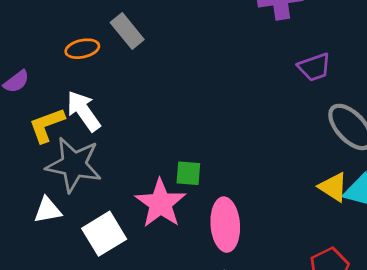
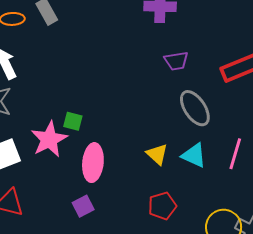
yellow triangle: (333, 187) -> (157, 154), moved

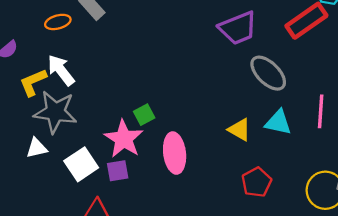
purple trapezoid: (176, 61) -> (238, 28), size x1.5
green square: (73, 121) -> (144, 115), turned -30
purple square: (83, 206) -> (118, 171), moved, turned 30

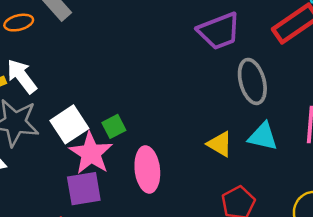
gray ellipse: (268, 73) -> (252, 81), turned 30
white square: (81, 164) -> (69, 124), moved
purple square: (118, 171) -> (84, 189), size x1.4

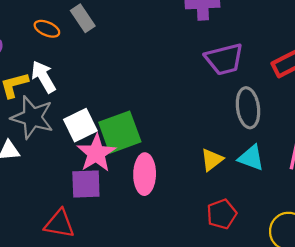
orange ellipse: (19, 23) -> (47, 29), turned 30
green square: (114, 126) -> (120, 132), size x2.0
yellow triangle: (220, 144) -> (212, 160), turned 45

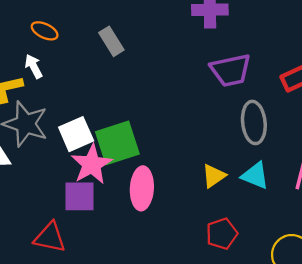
gray rectangle: (83, 18) -> (111, 41), moved
white arrow: (43, 77) -> (34, 66), moved, size x0.7

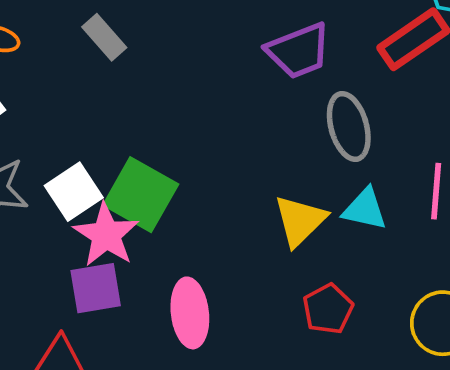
green square: (117, 143) -> (141, 195), turned -33
yellow triangle: (214, 176) -> (300, 221), size x1.4
pink ellipse: (142, 188) -> (190, 313), moved

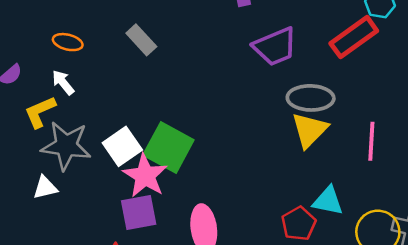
gray ellipse: (349, 126) -> (311, 98), turned -72
cyan triangle: (365, 209) -> (328, 201), moved
yellow triangle: (300, 221) -> (310, 130), moved

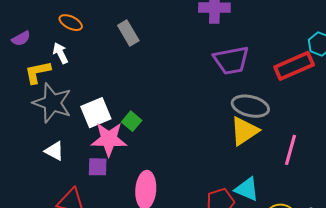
green square: (168, 148) -> (132, 121), size x0.5
pink star: (145, 176) -> (109, 139), turned 30
white triangle: (45, 187) -> (54, 151), moved, turned 30
purple square: (139, 212) -> (98, 167), size x0.7

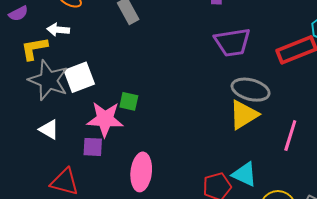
white arrow: (60, 53) -> (58, 30), turned -60
white square: (96, 113) -> (79, 77), moved
green square: (132, 121) -> (129, 101), turned -30

